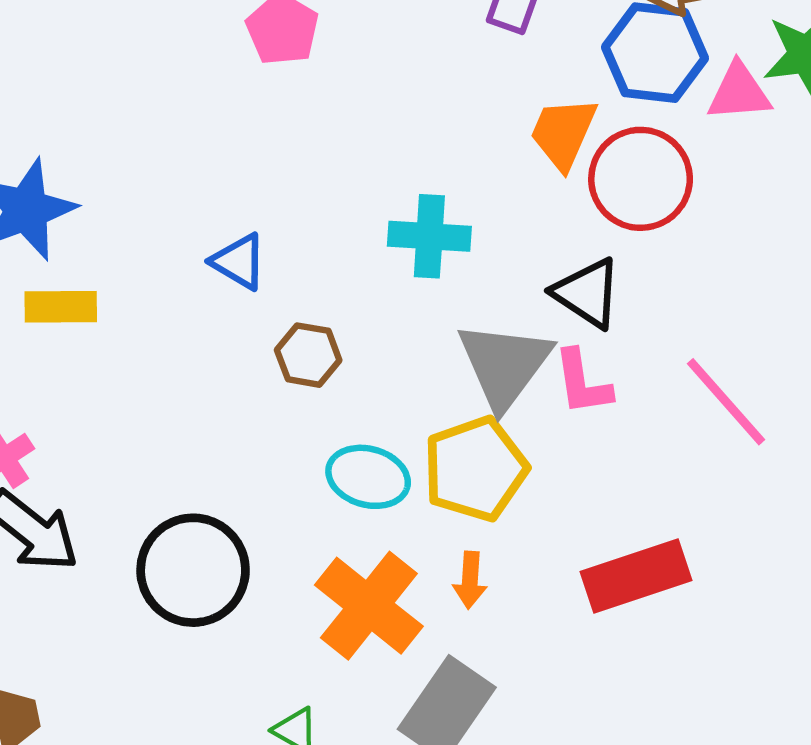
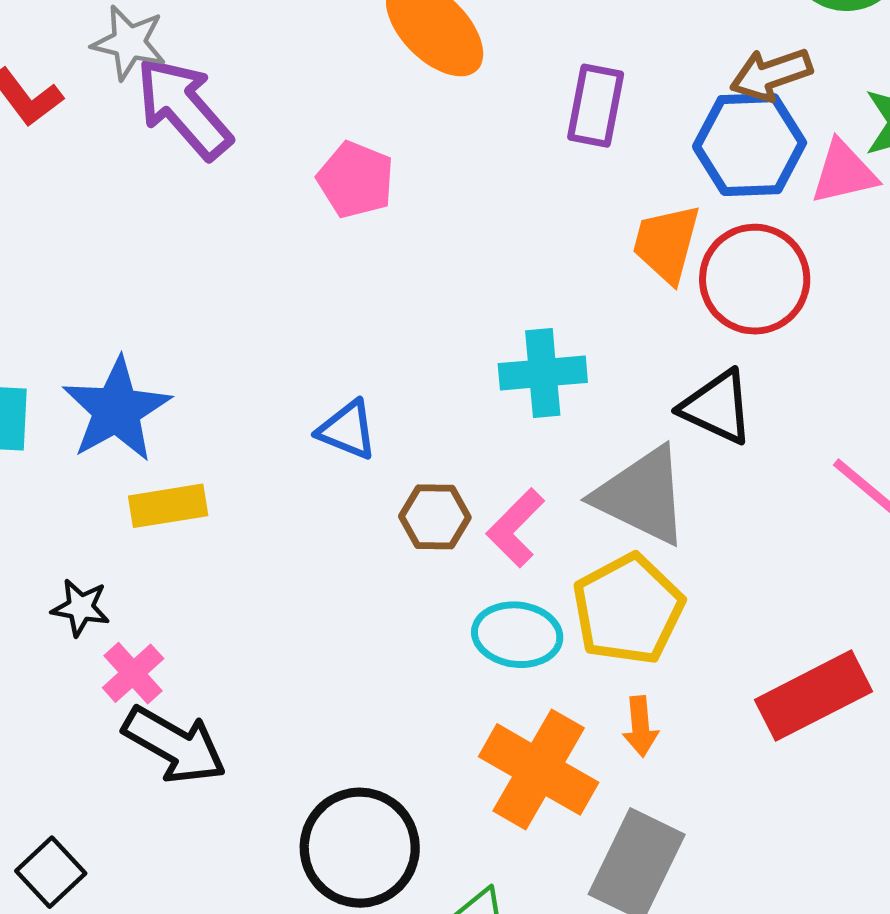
gray triangle: (504, 365) -> (642, 496), turned -32
pink L-shape: (582, 382) -> (515, 528), moved, turned 62
black circle: (193, 570) -> (360, 848), moved

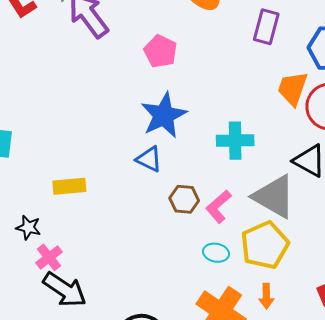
blue star: (117, 410) -> (164, 115), moved
cyan ellipse: (517, 635) -> (216, 253), size x0.7

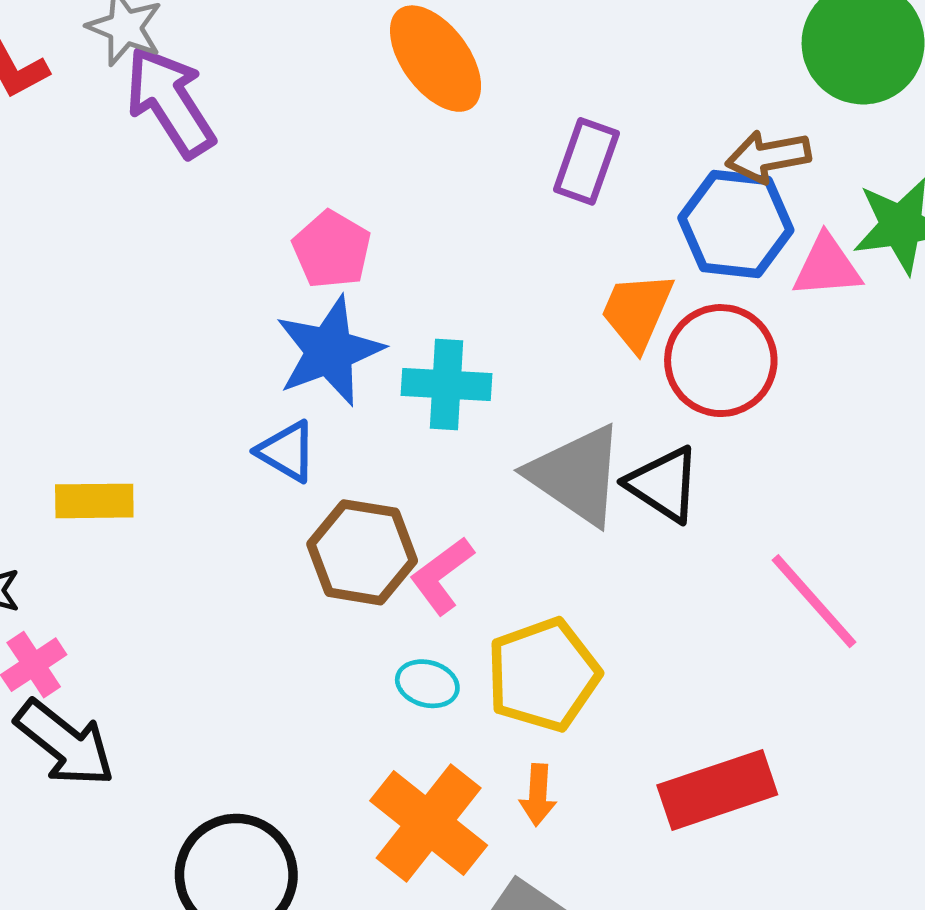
pink pentagon: (160, 51) -> (332, 250), moved
cyan cross: (235, 141) -> (446, 384), moved
gray triangle: (274, 197) -> (576, 475), moved
brown hexagon: (184, 199) -> (362, 552), size x1.5

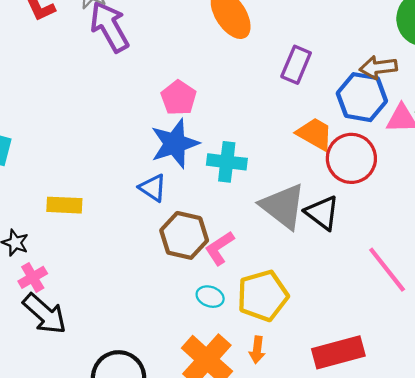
orange trapezoid: (637, 311) -> (315, 134), turned 93

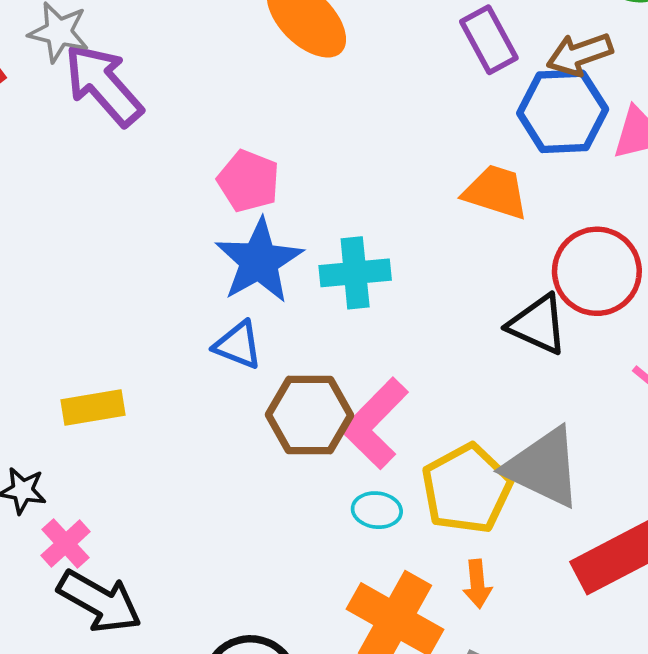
purple rectangle: (296, 65) -> (489, 40), moved, turned -39
red circle: (351, 158) -> (597, 271), moved
gray triangle: (283, 206) -> (543, 467), moved
pink L-shape: (220, 248) -> (375, 423), size x1.4

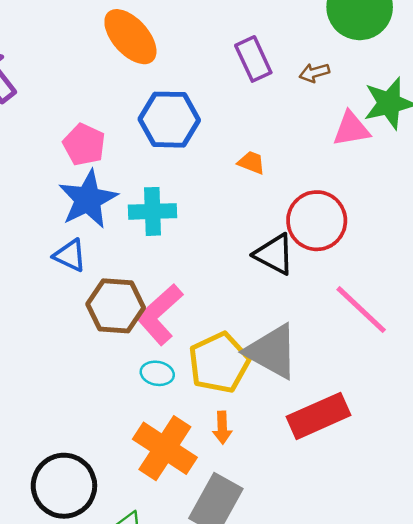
brown arrow: (580, 54) -> (314, 73), size x0.7
blue hexagon: (563, 111) -> (169, 120), moved
orange trapezoid: (496, 192) -> (251, 163), size x0.6

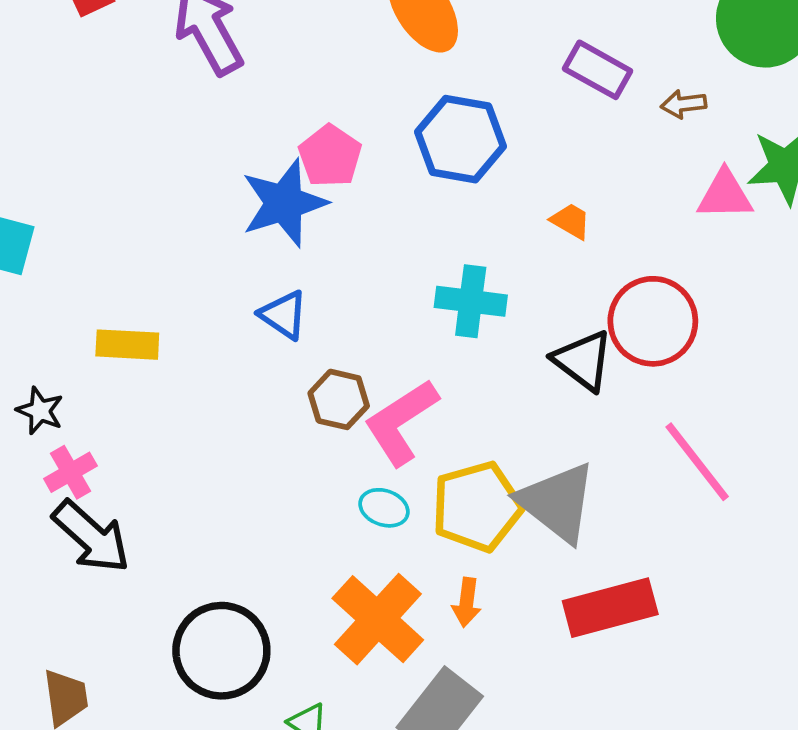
purple rectangle: (253, 59) -> (598, 70), turned -45
blue star: (88, 199) -> (284, 203), moved
cyan cross: (153, 211) -> (471, 301), moved
brown hexagon: (116, 306) -> (339, 399), size x0.7

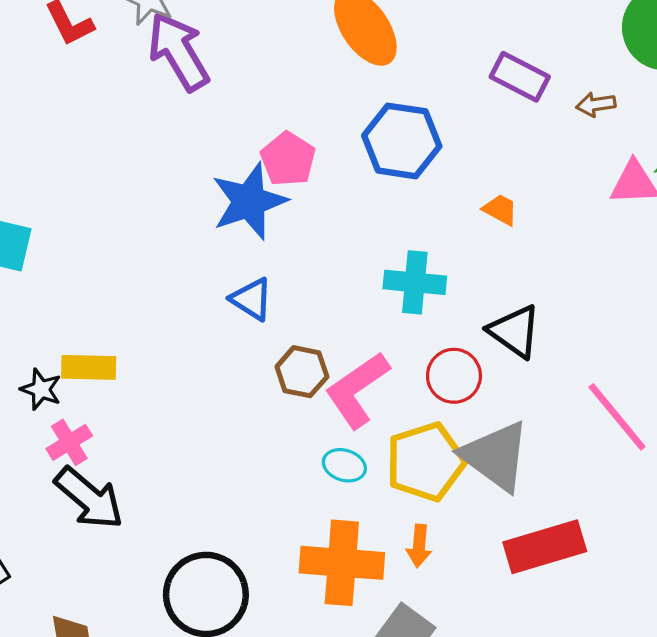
red circle: (653, 321) -> (454, 376), moved, size x0.7
yellow rectangle: (127, 345) -> (89, 367), moved
orange cross: (378, 619) -> (342, 563), turned -36

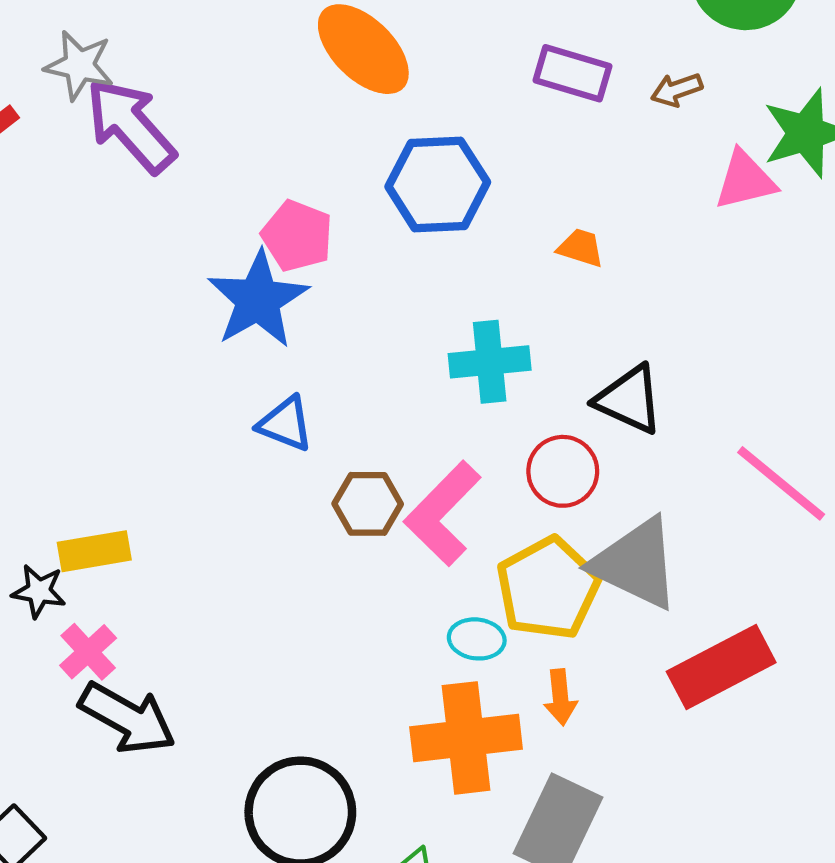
cyan ellipse: (344, 465) -> (477, 639), moved

